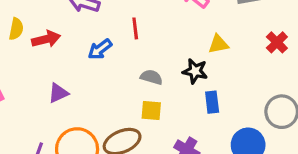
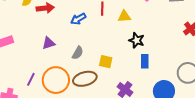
yellow triangle: (218, 44) -> (124, 16), moved
gray semicircle: (151, 77) -> (78, 53), moved, turned 96

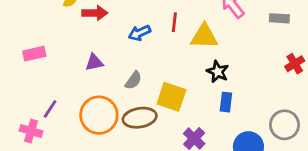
yellow triangle: (124, 16) -> (204, 36), size x1.5
yellow square: (106, 62) -> (171, 97), size x1.5
purple line: (31, 79) -> (50, 109), moved

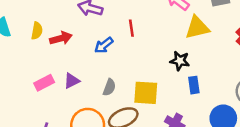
yellow triangle: (204, 36) -> (197, 28), moved
pink rectangle: (34, 54) -> (44, 83), moved

